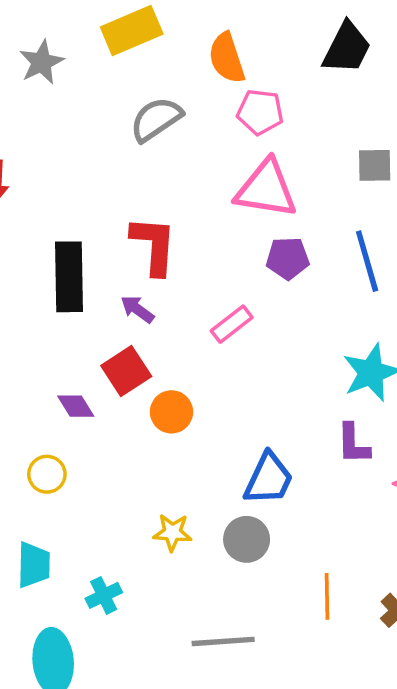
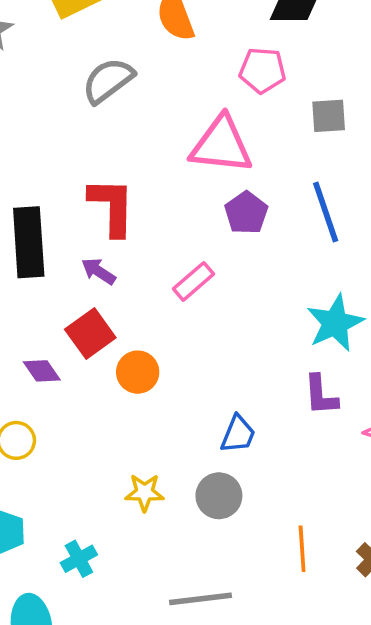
pink pentagon: (260, 112) -> (262, 70), moved
purple pentagon: (288, 258) -> (246, 213), turned -30
blue trapezoid: (269, 479) -> (238, 434), size x0.7

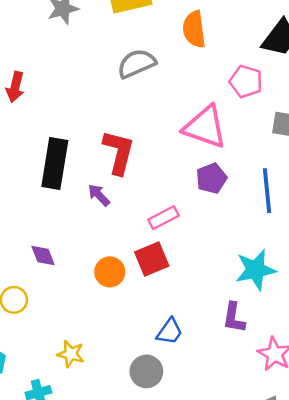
red square: (90, 333) -> (152, 259), moved
yellow star: (144, 492) -> (71, 354), moved

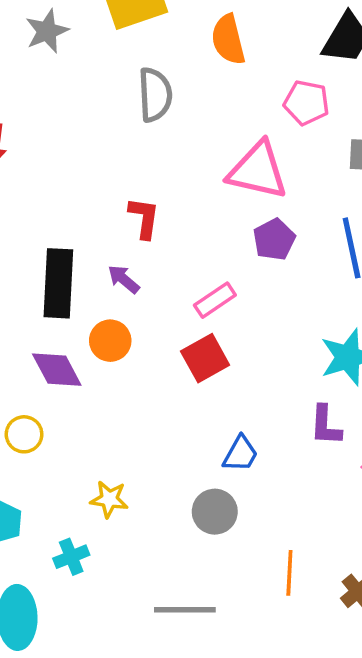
gray semicircle: (136, 64) -> (155, 95), turned 117
red L-shape: (119, 152) -> (144, 218), size x0.7
black rectangle: (55, 163) -> (58, 283), moved
purple diamond: (43, 256) -> (57, 370), size x1.4
orange circle: (110, 272) -> (110, 341), moved

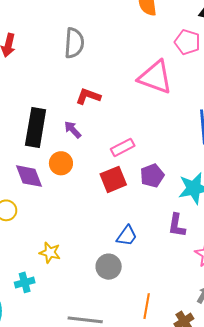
gray semicircle: (155, 95) -> (74, 43), moved
red L-shape: (144, 218) -> (88, 96), turned -85
purple pentagon: (274, 240) -> (152, 176), moved

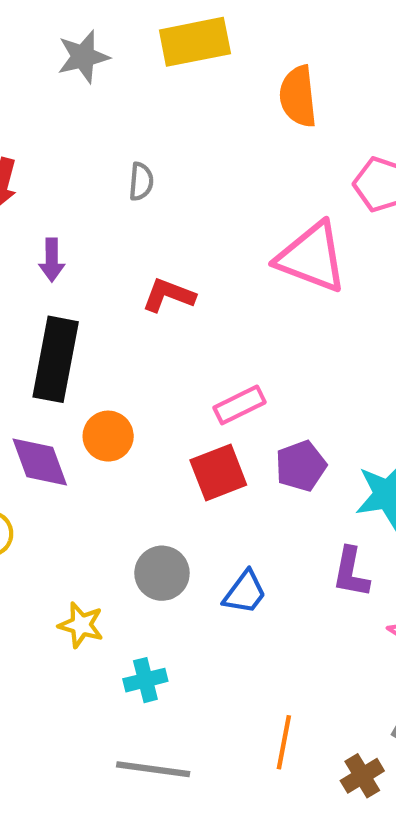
gray semicircle: (74, 43) -> (141, 182), size x0.6
purple arrow: (73, 130) -> (52, 260), moved, turned -138
gray circle: (109, 267) -> (162, 573), moved
cyan cross: (25, 282) -> (145, 680), moved

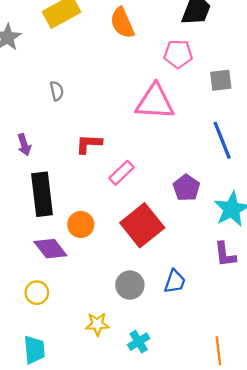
pink rectangle: (240, 405) -> (122, 173), moved
purple pentagon: (301, 466) -> (186, 188), moved
red square: (218, 472) -> (142, 225), size x1.4

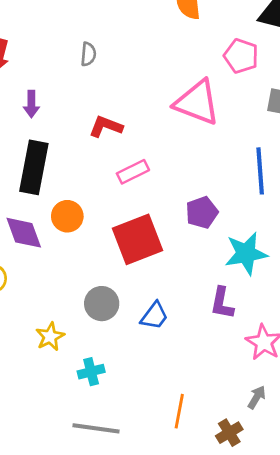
yellow star: (97, 324) -> (50, 337), turned 30

